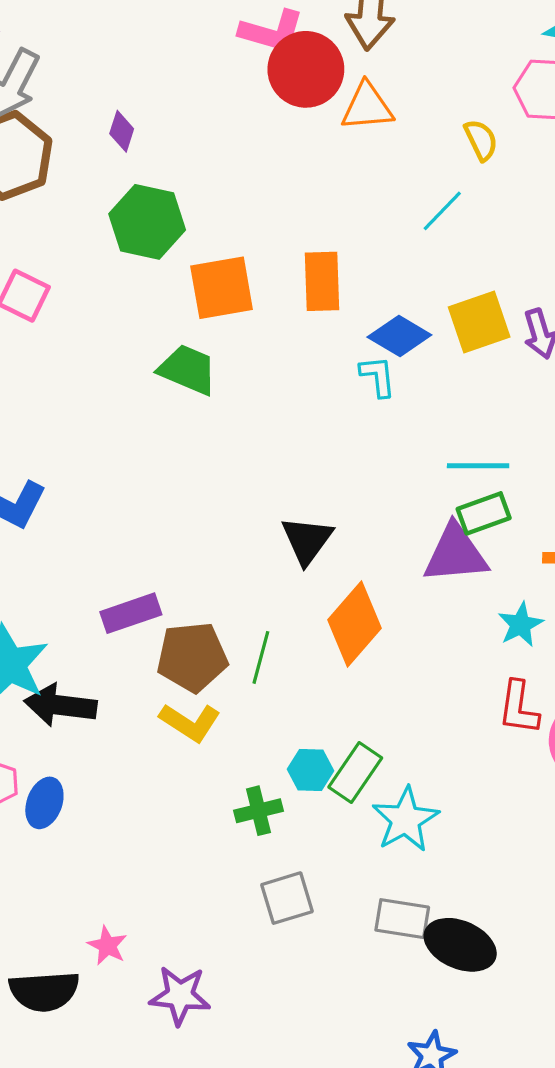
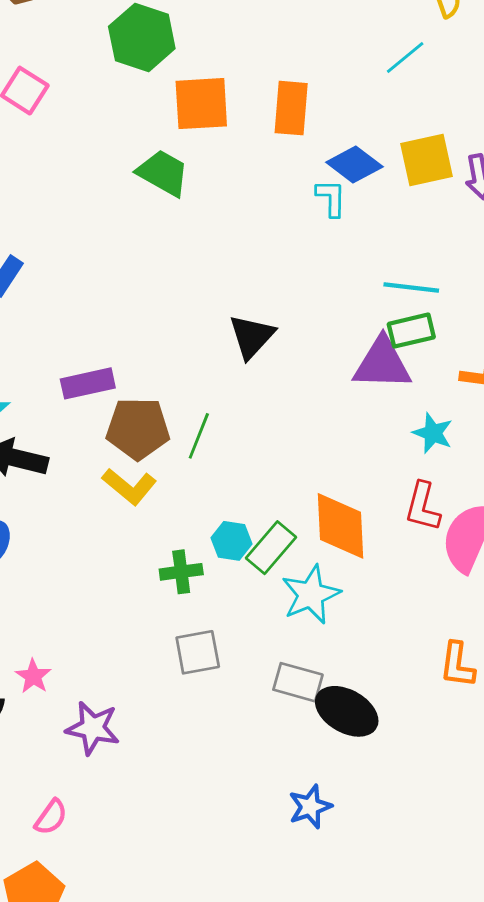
orange diamond: (355, 624) -> (341, 526), moved, turned -50
cyan star: (521, 625) -> (433, 433), turned -30

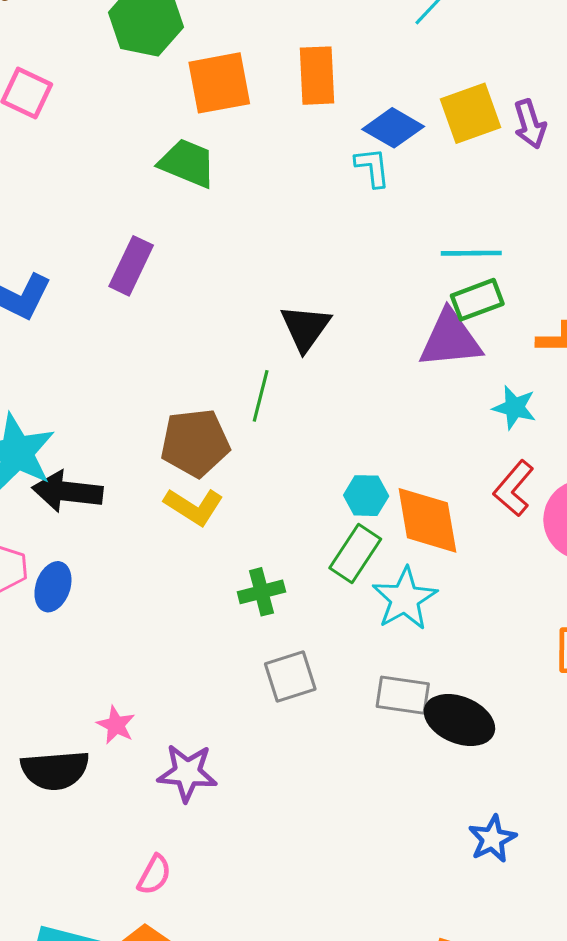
purple rectangle: (88, 383) -> (131, 266), moved, turned -45
green line: (199, 436) -> (261, 396), moved
red L-shape: (423, 507) -> (514, 488), turned 33
cyan hexagon: (232, 541) -> (366, 496), moved
blue star: (310, 807) -> (492, 839), moved

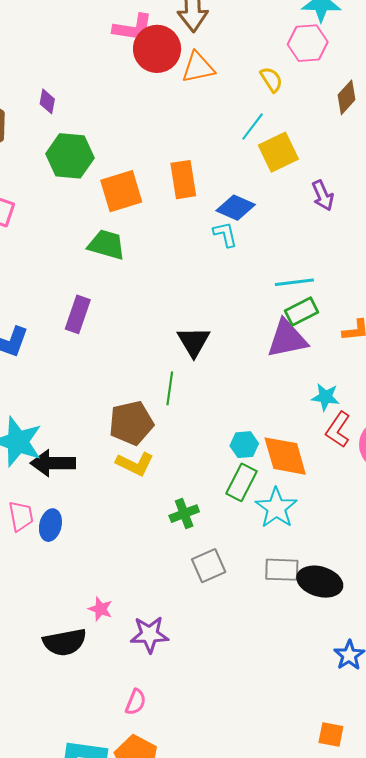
yellow square: (470, 113) -> (278, 152), moved
cyan star: (514, 407) -> (325, 397), moved

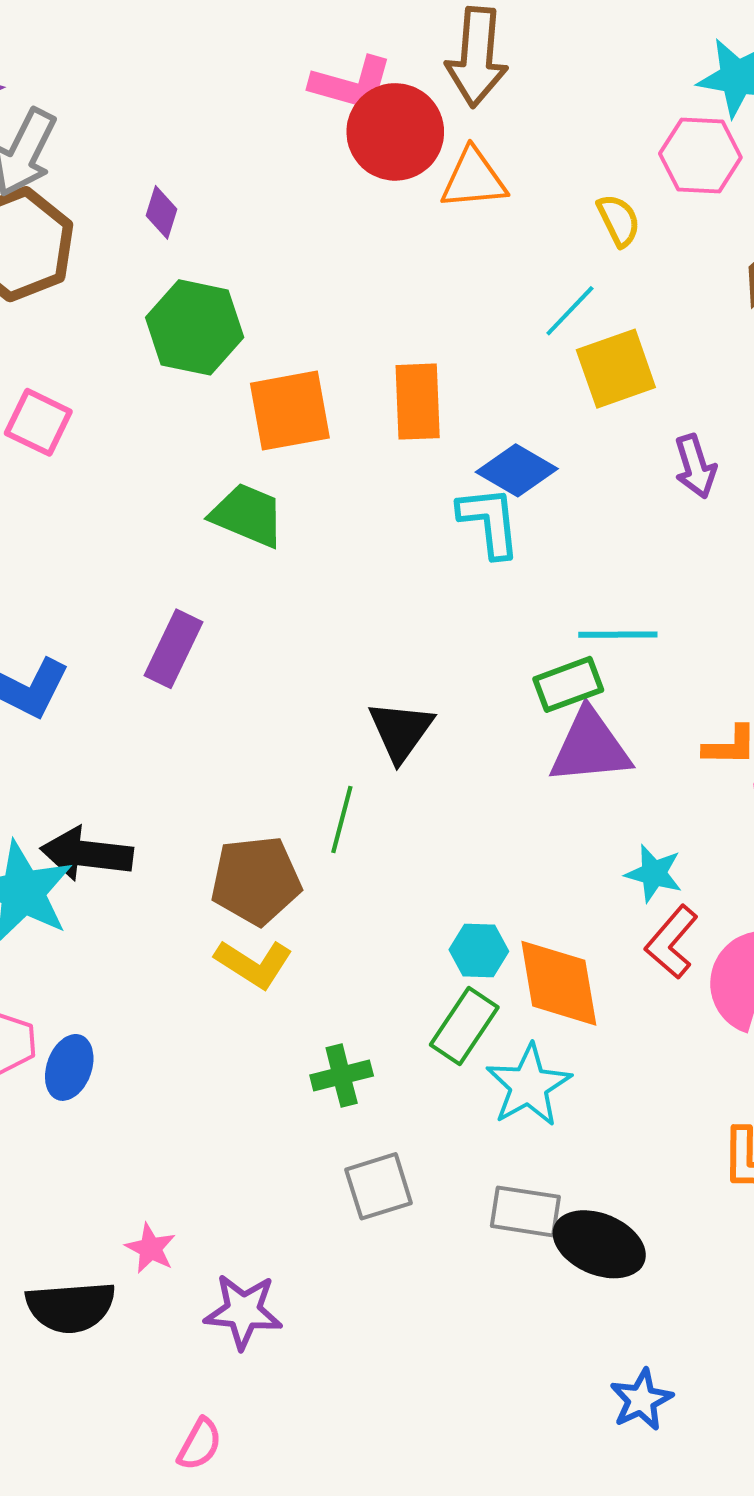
cyan L-shape: (225, 234) -> (489, 522), size x1.4
green rectangle: (301, 312) -> (568, 684), moved
black arrow: (53, 463) -> (87, 854), moved

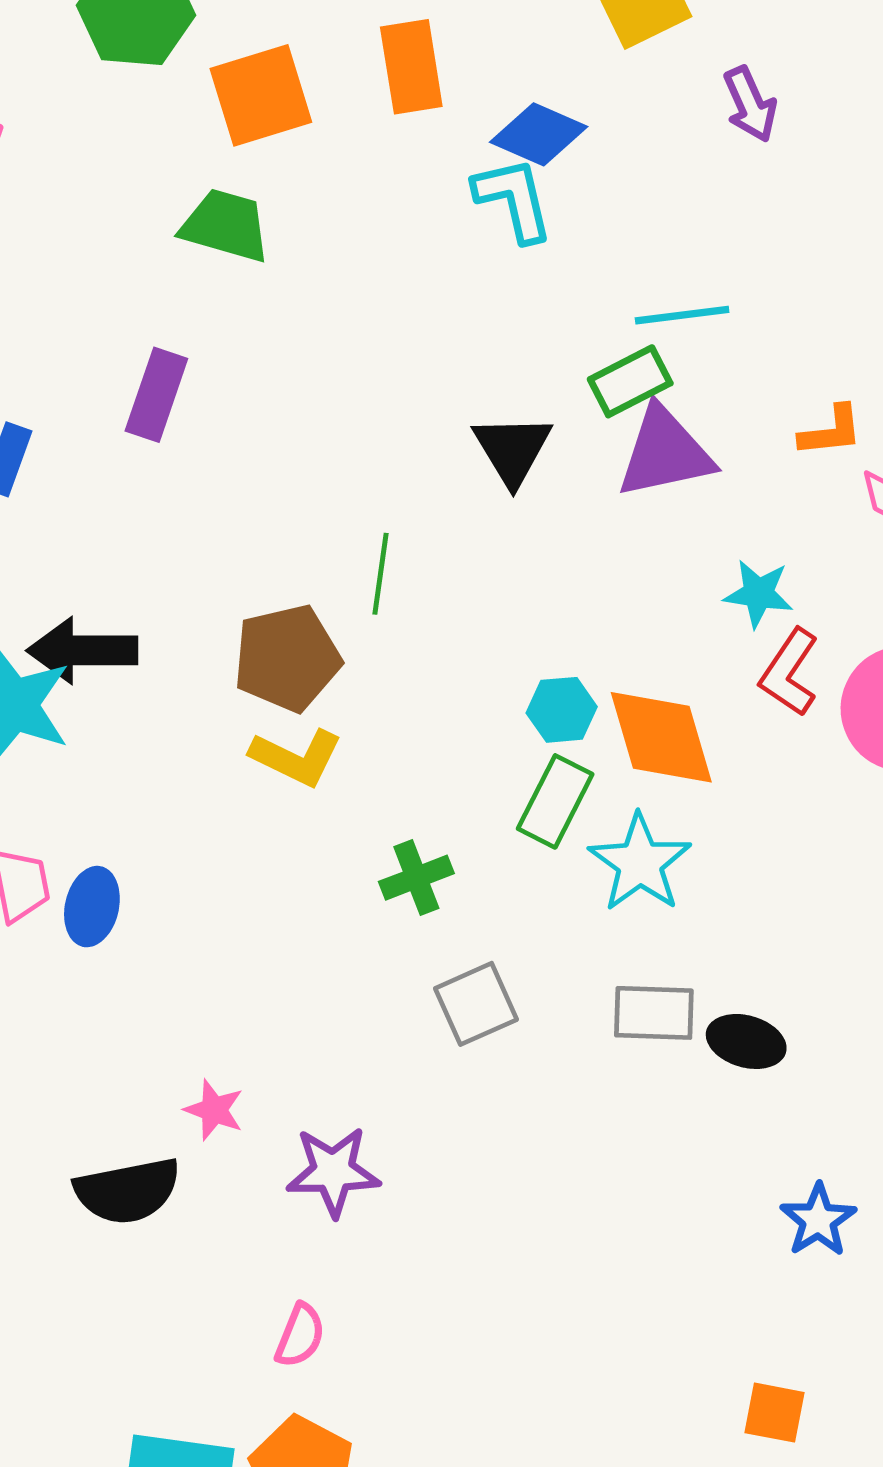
black triangle: (401, 731) -> (512, 450), moved
black ellipse: (599, 1244) -> (746, 1041), size x0.7

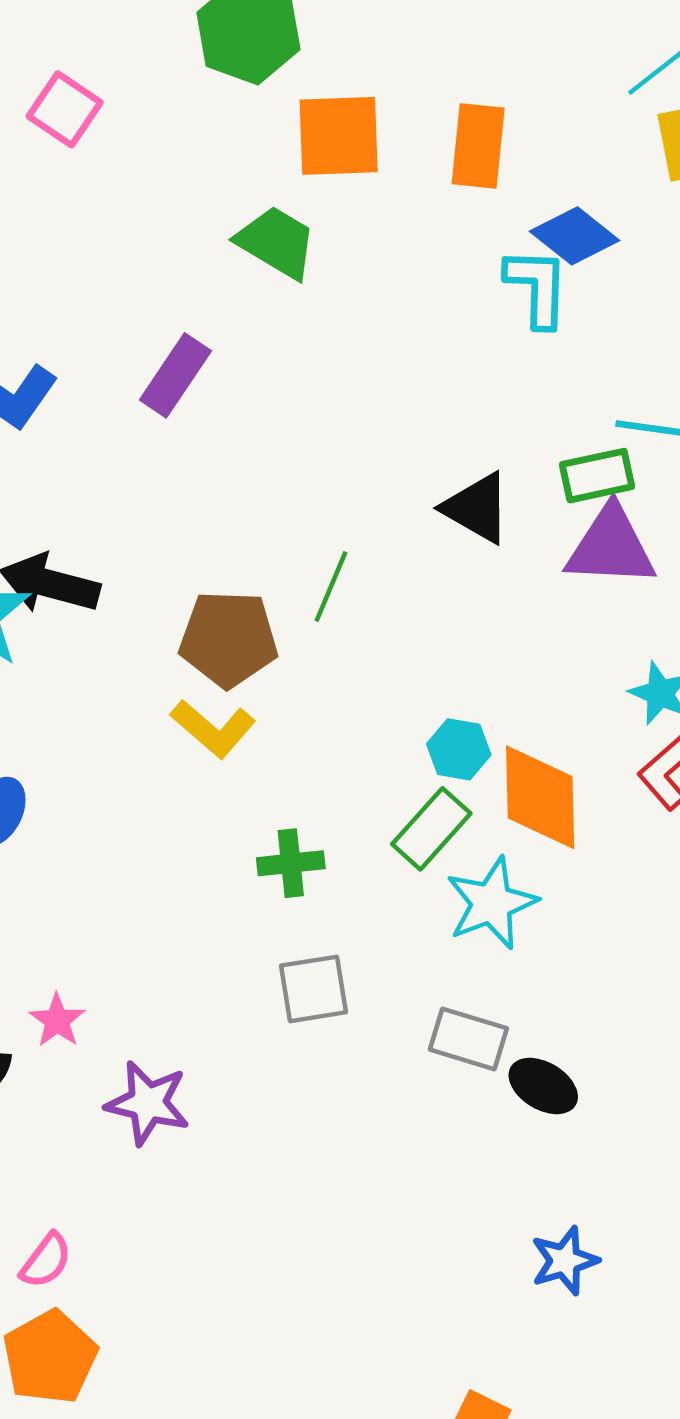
black triangle: (512, 450) -> (477, 508), turned -44
pink semicircle: (300, 1335) -> (46, 1261), moved

